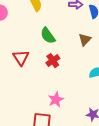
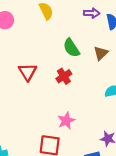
green semicircle: (48, 36) -> (71, 48), moved

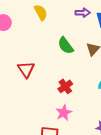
red cross: (64, 76) -> (65, 86), moved

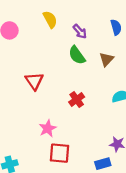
purple arrow: (83, 13) -> (80, 31), moved, turned 48
pink star: (64, 113) -> (48, 128), moved

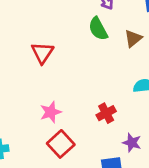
red cross: (77, 100) -> (106, 113), moved
red square: (59, 153) -> (61, 144), turned 35

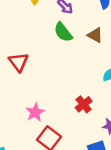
brown triangle: (133, 39) -> (95, 35), turned -42

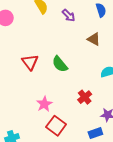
green semicircle: (63, 32) -> (60, 64), moved

